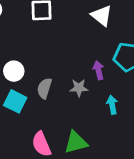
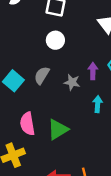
white circle: (14, 71) -> (55, 40), moved
green triangle: (76, 142) -> (58, 129), turned -30

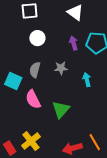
purple arrow: (93, 71) -> (74, 43), moved
pink semicircle: (27, 124) -> (33, 99), moved

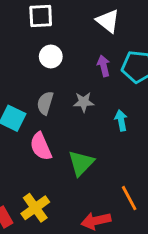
orange line: (95, 142) -> (129, 198), moved

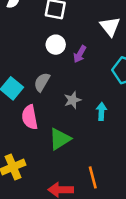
purple arrow: (104, 66) -> (80, 54), moved, turned -150
gray star: (84, 102) -> (72, 100), moved, turned -30

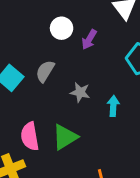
gray star: (72, 100) -> (80, 92), turned 30
pink semicircle: (30, 117) -> (30, 136), moved

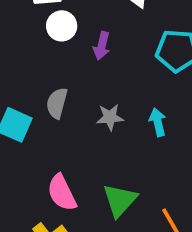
white circle: (62, 28) -> (62, 26), moved
green triangle: (65, 137) -> (120, 200), moved

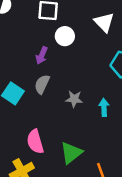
white circle: (62, 26) -> (65, 36), moved
purple arrow: (102, 46) -> (42, 55), moved

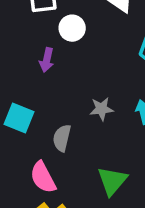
gray semicircle: (42, 84) -> (62, 138), moved
pink semicircle: (35, 142) -> (43, 177), moved

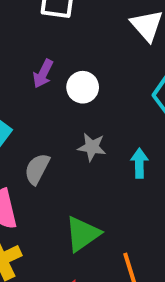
white circle: (72, 28) -> (83, 87), moved

